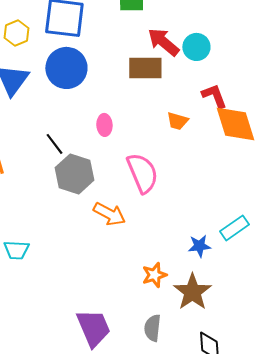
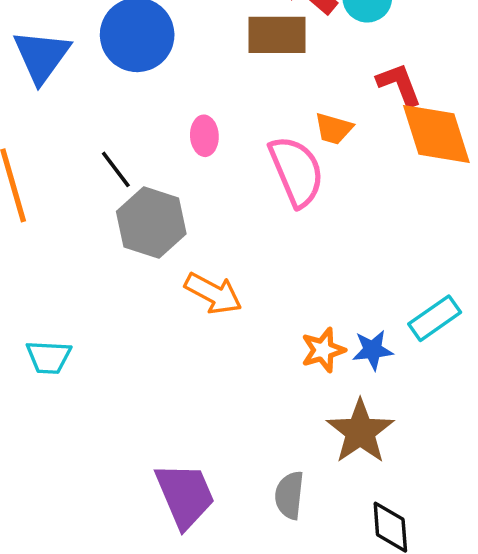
pink semicircle: (142, 173) -> (296, 171), moved
orange star: (154, 275) -> (323, 350), moved

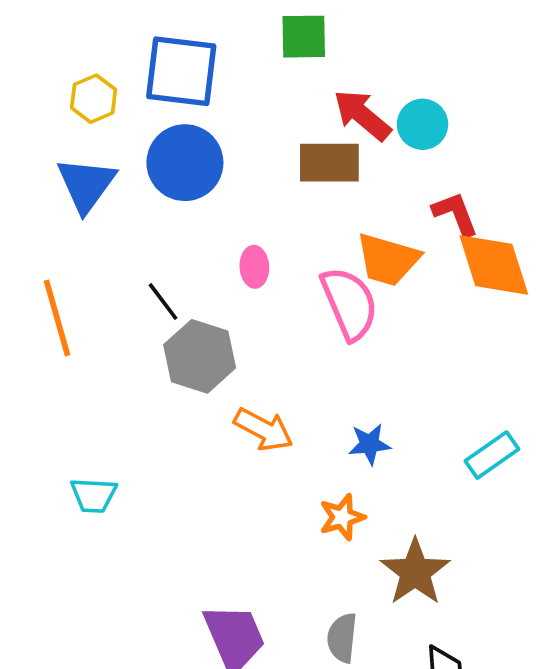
orange trapezoid: (334, 129) -> (388, 259), size x1.6
orange star: (323, 350) -> (342, 517), moved
blue star: (373, 350) -> (370, 444), moved

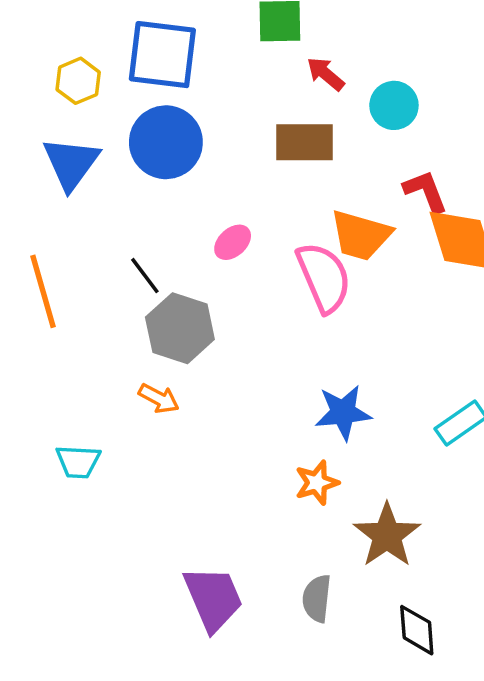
red arrow: (362, 115) -> (326, 74), moved, size x0.7
pink ellipse: (254, 267) -> (233, 242), turned 51
orange arrow: (264, 429) -> (159, 398), moved, size x0.7
blue star: (370, 444) -> (343, 412), size x1.4

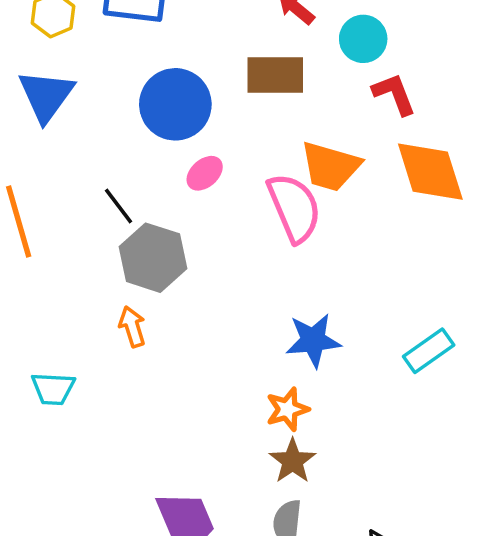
blue circle: (166, 142) -> (175, 104), moved
red L-shape: (426, 191) -> (394, 94), moved
orange arrow: (159, 398) -> (132, 327), turned -135
brown star: (387, 535) -> (293, 461), moved, size x0.7

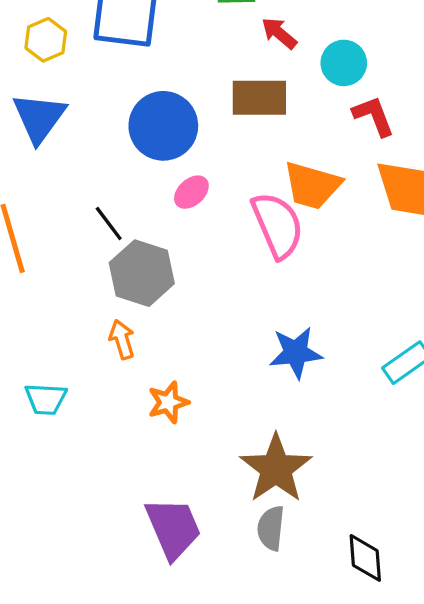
orange star: (287, 409) -> (168, 402), moved
brown star: (293, 461) -> (276, 469), size x1.6

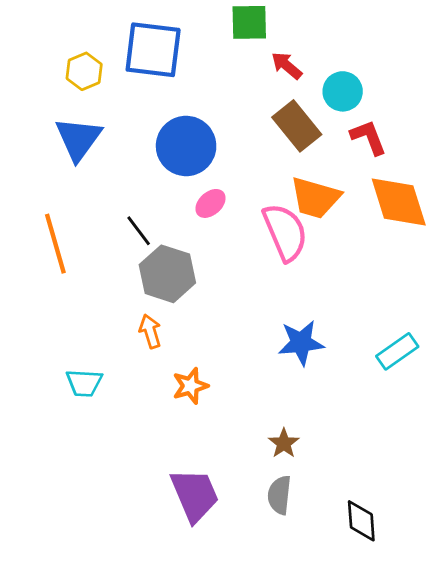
brown rectangle: (259, 98) -> (297, 126), moved, turned 51
brown star: (276, 469) -> (284, 443), size x0.5

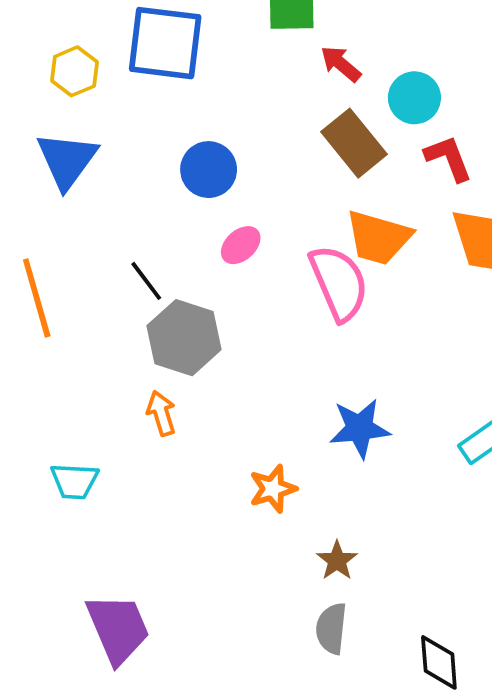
blue circle: (186, 146) -> (209, 170), size x0.7
orange star: (190, 386) -> (273, 489), moved
purple trapezoid: (195, 495) -> (118, 628), moved

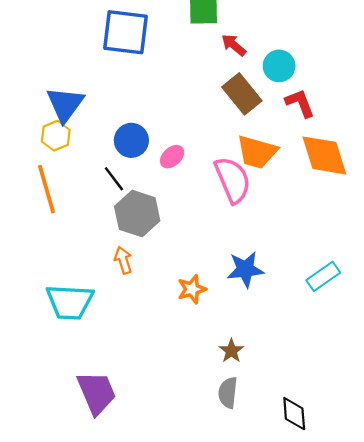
yellow hexagon: (74, 71) -> (56, 136), moved
blue circle: (209, 170) -> (131, 140), moved
cyan trapezoid: (74, 481) -> (70, 302), size x1.6
orange star: (273, 489) -> (192, 289), moved

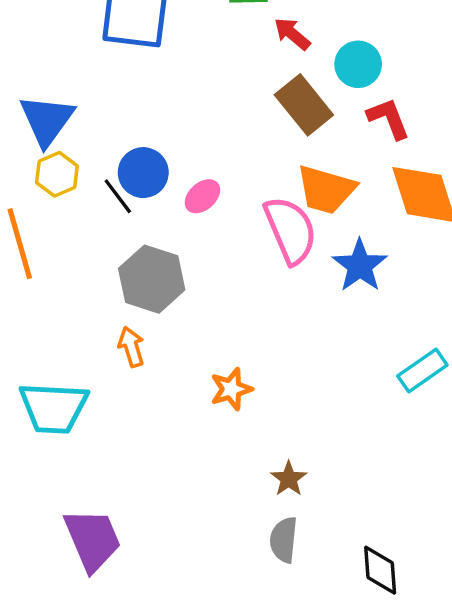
yellow hexagon: (56, 136) -> (57, 174), moved
black line: (114, 179) -> (118, 196), moved
blue star: (245, 269) -> (360, 266), moved, turned -30

